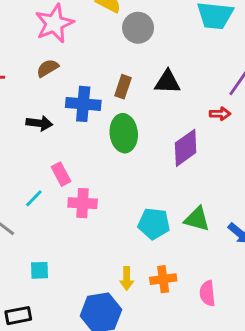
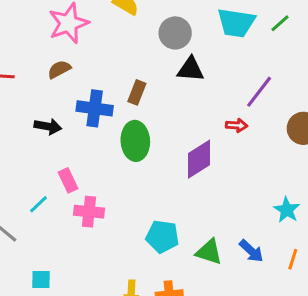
gray circle: (138, 28) -> (175, 33), moved
black triangle: (168, 82) -> (191, 69), moved
green triangle: (197, 219) -> (209, 252), moved

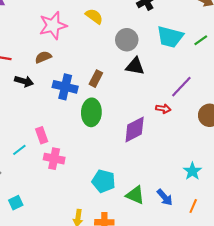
black arrow: (48, 126) -> (24, 81), moved
cyan square: (41, 280) -> (16, 203), turned -32

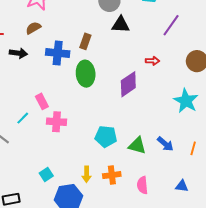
purple line: (181, 87) -> (171, 25), moved
cyan star: (192, 171) -> (186, 101), moved, size x1.4
cyan square: (16, 203) -> (46, 174), moved

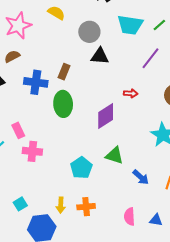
cyan pentagon: (106, 136) -> (81, 168), turned 30
green triangle: (137, 146) -> (114, 155), moved
pink semicircle: (142, 185) -> (129, 217), moved

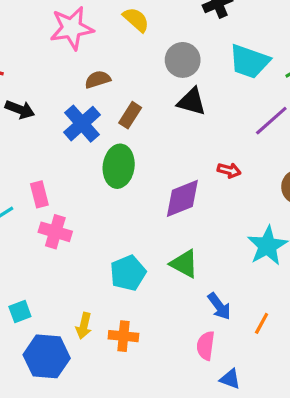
brown semicircle: (12, 56) -> (98, 79), moved
blue cross: (36, 82) -> (82, 124), turned 30
pink semicircle: (129, 217) -> (206, 346), moved

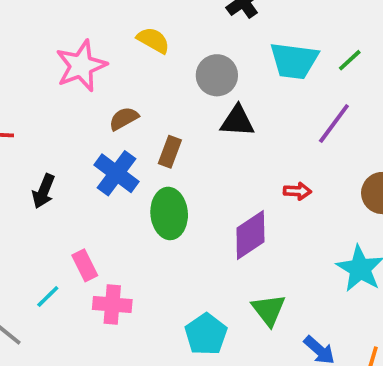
black arrow: (20, 109) -> (44, 191), moved, turned 104
green triangle: (184, 264) -> (269, 310), turned 36

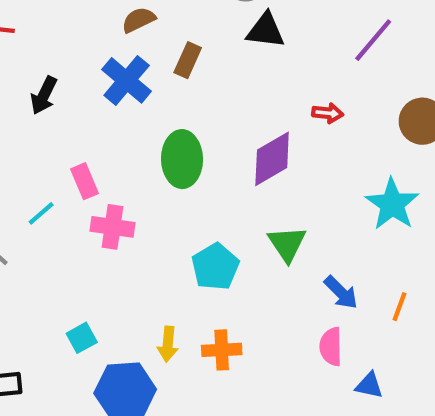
green ellipse: (169, 213) -> (182, 159), moved

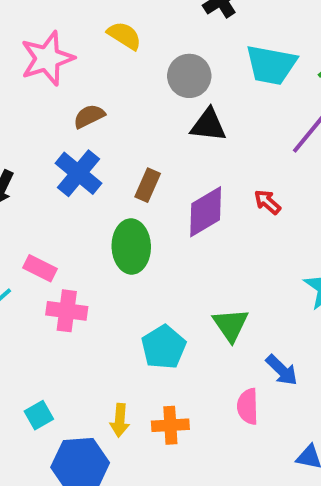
brown rectangle: (188, 60) -> (148, 185), moved
red arrow: (328, 113) -> (267, 202), turned -144
purple diamond: (272, 159) -> (206, 212), moved
pink rectangle: (85, 181) -> (40, 268), turned -40
pink semicircle: (331, 347) -> (248, 406), moved

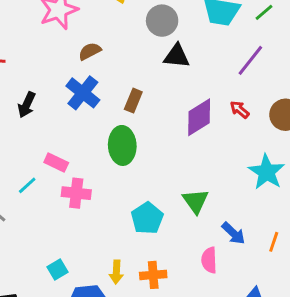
red arrow: (267, 202) -> (240, 110), moved
purple diamond: (206, 212) -> (199, 117), moved

